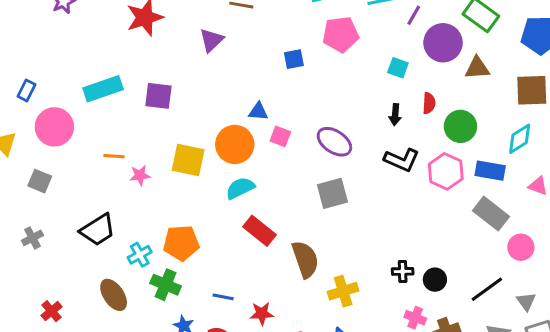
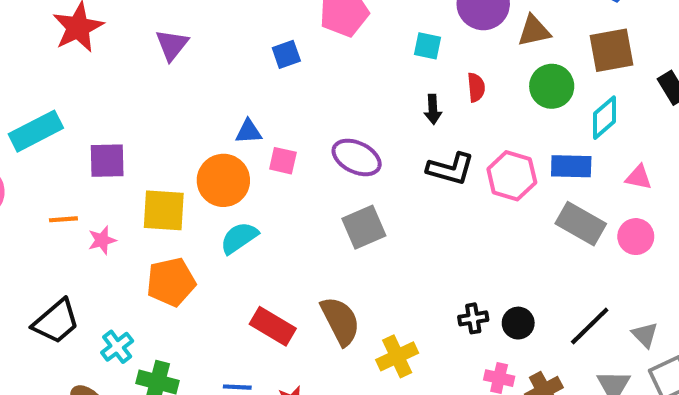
purple square: (158, 96) -> (107, 161), moved
green circle: (460, 126) -> (552, 86), moved
red rectangle: (259, 231) -> (273, 326), moved
orange pentagon: (181, 243) -> (171, 282), moved
pink circle: (521, 247) -> (636, 237), moved

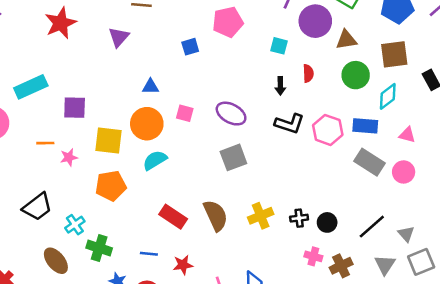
blue triangle: (249, 132) -> (150, 87), moved
yellow cross: (397, 356) -> (261, 216), moved

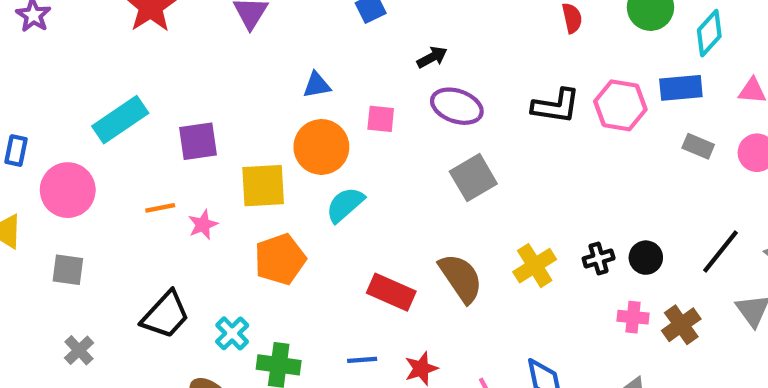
black arrow: (280, 86) -> (432, 57), moved, turned -108
gray rectangle: (369, 162) -> (698, 146), size x0.6

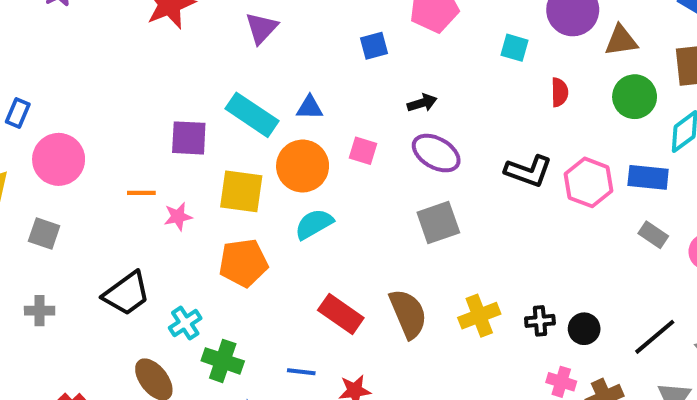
cyan rectangle: (120, 120) -> (252, 115), moved, turned 57
gray cross: (79, 350) -> (40, 311), turned 32

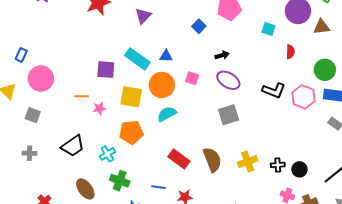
blue square: (374, 46) -> (199, 26), turned -32
green circle: (635, 97) -> (325, 70), moved
cyan cross: (185, 323) -> (107, 154), moved

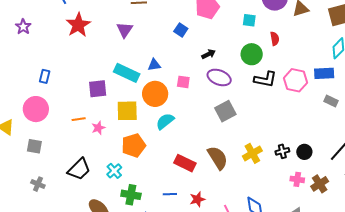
blue rectangle: (21, 55) -> (45, 76), moved
green circle: (325, 70) -> (252, 54), moved
gray cross: (29, 153) -> (38, 184), turned 32

